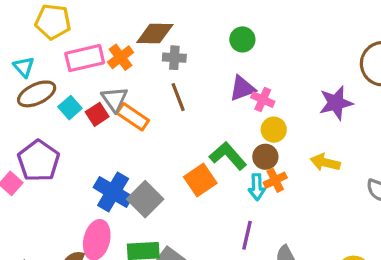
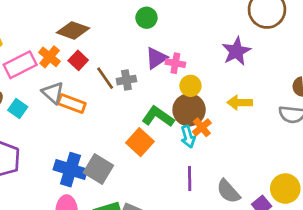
brown diamond: (155, 34) -> (73, 30), turned 32
gray cross: (174, 58) -> (126, 80), moved
red square: (97, 114) -> (78, 60), moved
brown circle: (265, 157) -> (189, 110), size x1.5

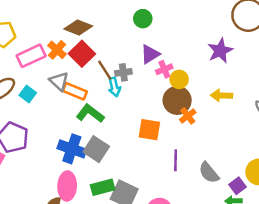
red square: (78, 60) -> (82, 54), size x1.5
pink cross: (175, 63) -> (164, 69), moved, turned -35
green L-shape: (158, 117) -> (90, 113), moved
cyan arrow: (188, 137) -> (114, 87), moved
orange square: (140, 142) -> (149, 130), moved, turned -35

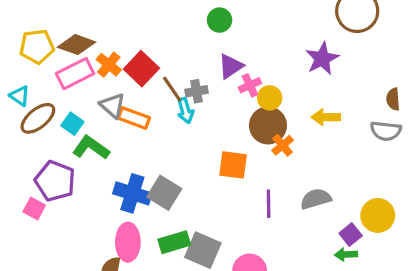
brown diamond: (78, 27) -> (76, 45), moved
green L-shape: (90, 113) -> (91, 148), moved
gray semicircle: (209, 173) -> (316, 199), moved, turned 115

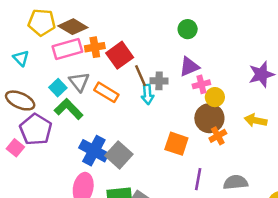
orange cross: (109, 65) -> (95, 47), turned 30
gray triangle: (113, 106) -> (79, 82), moved
brown ellipse: (38, 118) -> (20, 100), moved, turned 52

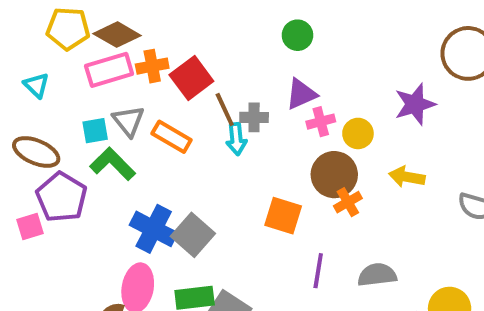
cyan square: (58, 88) -> (95, 131), turned 35
yellow circle: (215, 97) -> (358, 133), moved
pink square: (15, 148) -> (30, 226), turned 35

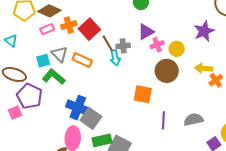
pink rectangle: (109, 70) -> (47, 29), size x0.6
orange cross: (348, 202) -> (216, 80), moved
gray square: (193, 235) -> (91, 118), moved

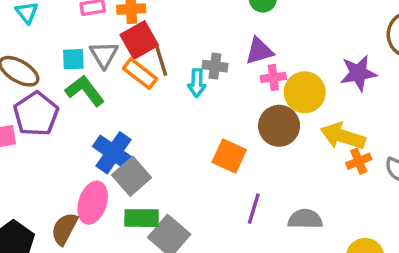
red square: (89, 29) -> (139, 40), moved
brown line: (108, 43) -> (161, 61), moved
yellow circle: (177, 49) -> (305, 92), size x1.5
yellow arrow: (204, 68) -> (343, 136), size x1.4

